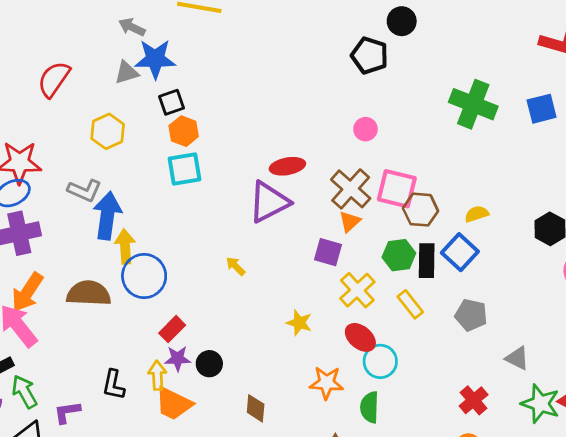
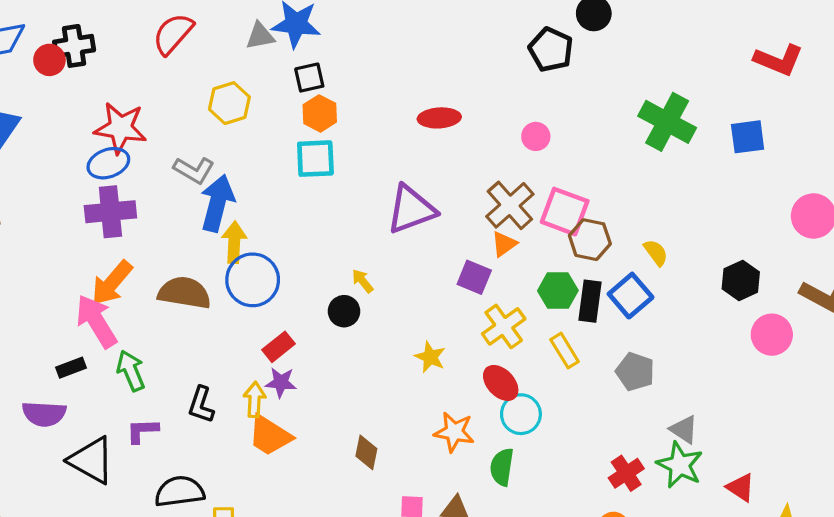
red ellipse: (287, 166) -> (439, 118), moved
yellow semicircle: (477, 214) -> (656, 253), turned 65
black circle: (209, 364) -> (344, 311), moved
green arrow: (24, 392) -> (131, 371), moved
green star: (540, 404) -> (680, 465), moved

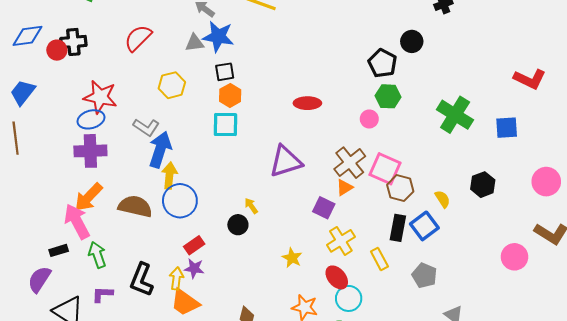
black hexagon: (741, 280) -> (483, 185), moved
green hexagon: (558, 291) -> (388, 96), moved
black L-shape: (201, 405) -> (142, 280), size x1.4
purple semicircle: (44, 414) -> (39, 279), turned 116

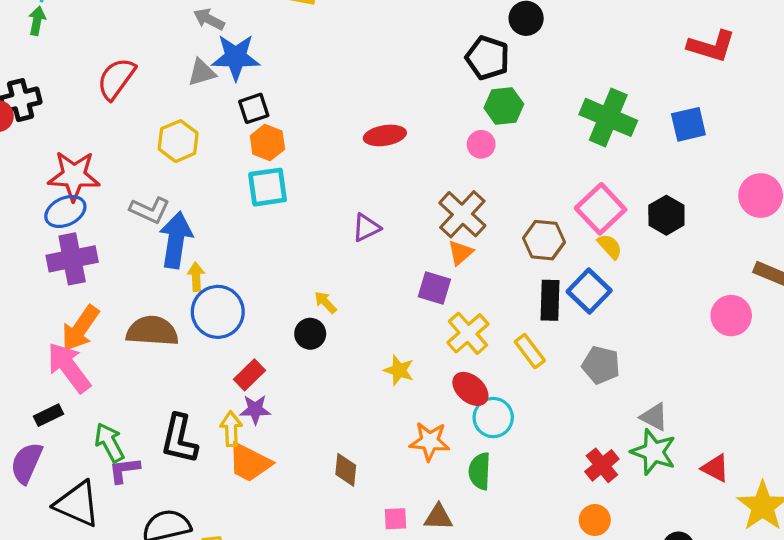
purple triangle: (286, 161) -> (366, 228), size x0.6
pink square: (385, 169) -> (601, 209), moved, turned 32
yellow arrow: (169, 176) -> (196, 277), size x0.7
green arrow: (97, 255) -> (109, 443), moved

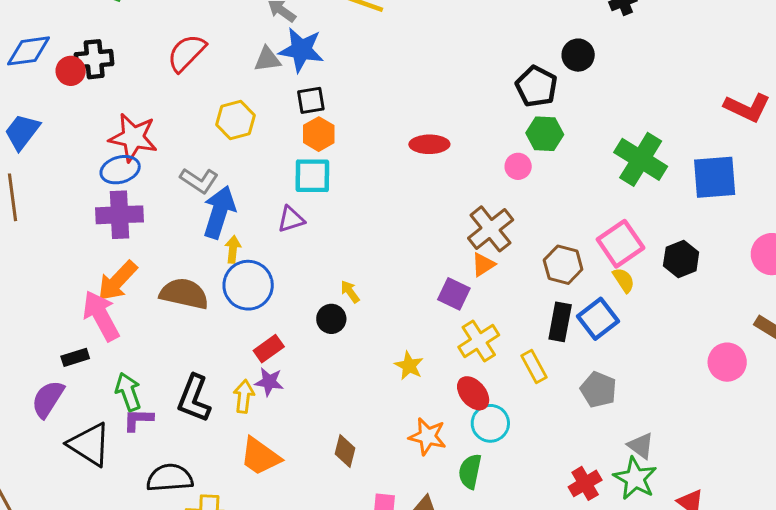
blue square: (688, 124) -> (715, 177), size x1.4
purple triangle: (366, 228) -> (291, 219), moved
orange trapezoid: (250, 463) -> (260, 456), moved

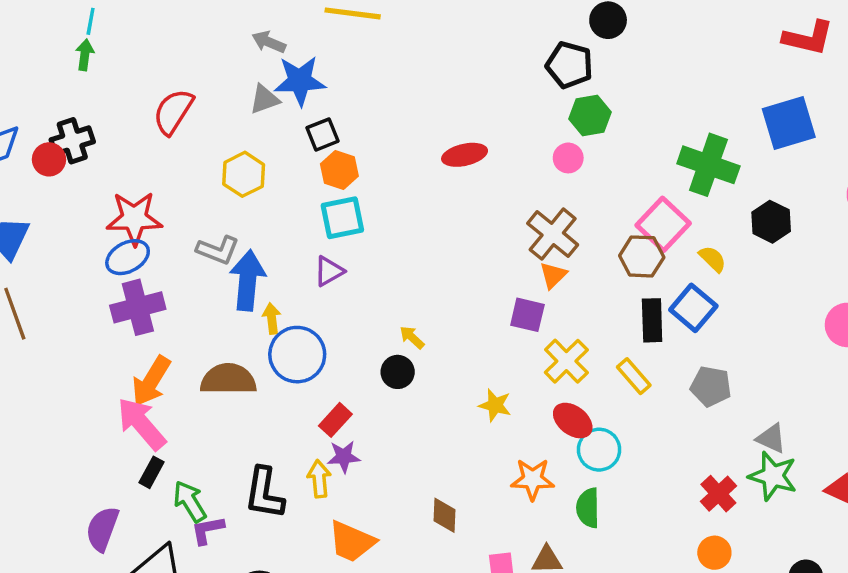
green cross: (641, 159) -> (708, 165), moved
pink square: (620, 244) -> (663, 224), moved
black rectangle: (75, 357) -> (151, 472), moved, turned -32

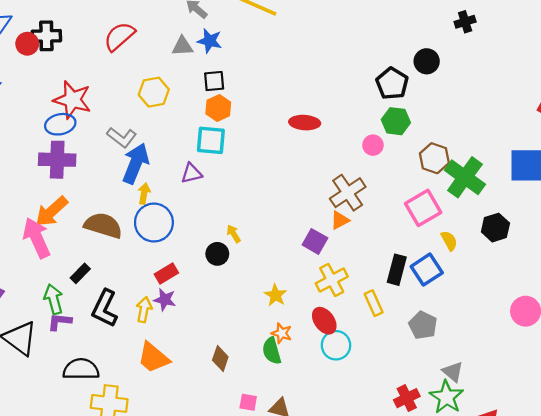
blue star: (300, 81) -> (210, 41), size x0.7
brown hexagon: (642, 256) -> (434, 158), moved
black rectangle: (151, 472) -> (80, 273), moved
orange star: (533, 479) -> (282, 333), moved, size x0.7
green semicircle: (588, 508) -> (272, 351), moved, turned -32

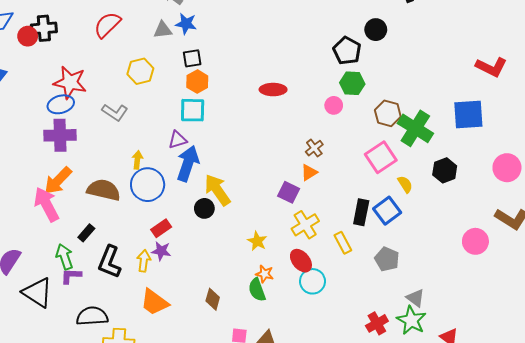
blue arrow: (136, 163) -> (188, 163), moved
brown cross: (348, 193) -> (314, 148), size x0.6
yellow arrow: (234, 234) -> (217, 190), size x2.0

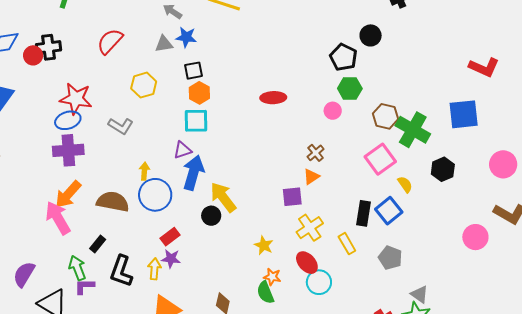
purple square: (289, 192) -> (292, 197), turned -30

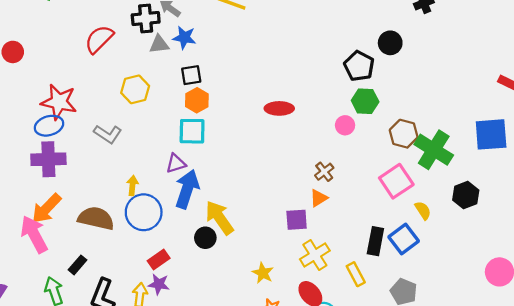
black cross: (49, 47) -> (146, 19), moved

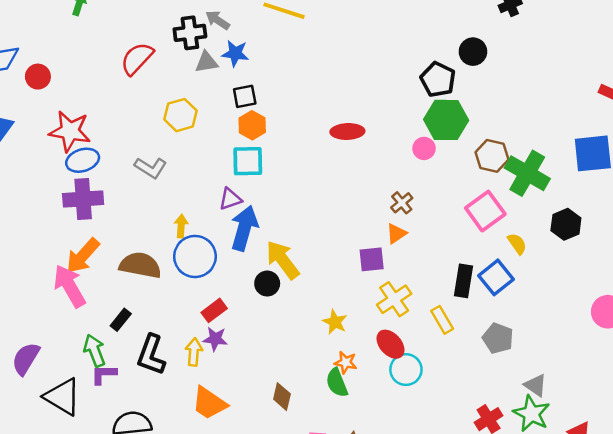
green hexagon: (365, 101) -> (446, 120), size x1.4
red star: (59, 102) -> (70, 131), moved

